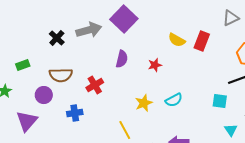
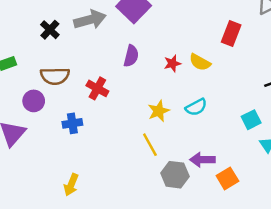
yellow semicircle: (177, 40) -> (200, 62), moved
red cross: (95, 85) -> (97, 88), turned -30
cyan square: (220, 101) -> (251, 120), moved, turned -35
yellow line: (125, 130) -> (150, 145), moved

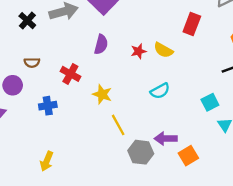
brown semicircle: (55, 76) -> (32, 63), size x0.6
yellow star: (159, 111) -> (102, 94), moved, turned -30

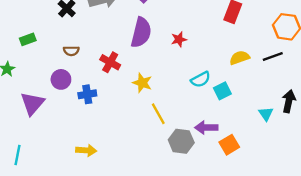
purple semicircle: (101, 44) -> (141, 32), size x1.5
yellow semicircle: (163, 50) -> (240, 58), moved, turned 132
purple circle: (13, 85) -> (61, 79), moved
cyan square: (210, 102) -> (222, 91), moved
yellow arrow: (47, 161) -> (86, 150), turned -108

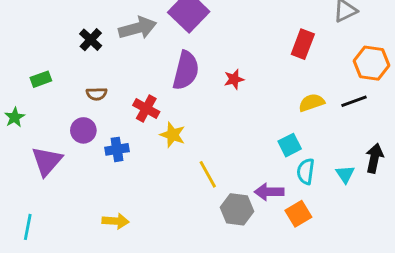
cyan semicircle: (201, 79) -> (306, 171), moved, turned 126
yellow star: (142, 83) -> (173, 135), moved

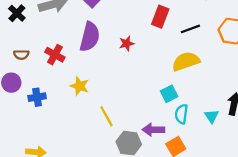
red rectangle: (303, 44) -> (160, 17), moved
black line: (354, 101) -> (190, 29), moved
yellow semicircle: (312, 103) -> (186, 61), size x1.4
red cross: (146, 108) -> (55, 55), moved

